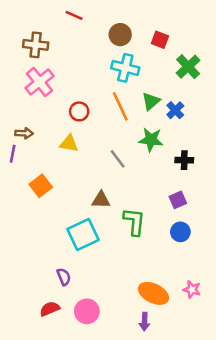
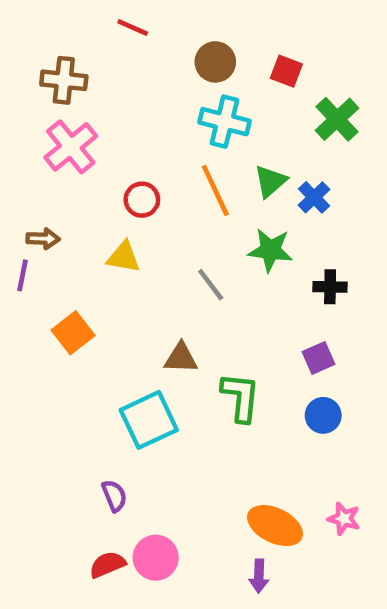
red semicircle: (50, 309) -> (107, 565), moved

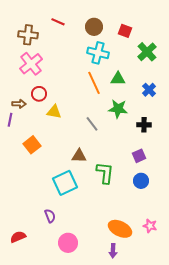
red line: (133, 28) -> (58, 22), moved
green triangle: (270, 181) -> (118, 79), turned 42
blue cross: (314, 197) -> (149, 90), moved
red circle: (142, 200) -> (39, 94), moved
red semicircle: (107, 565) -> (18, 237), moved

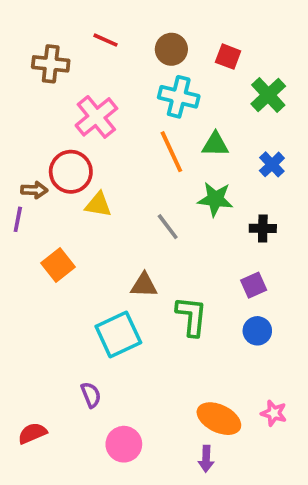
pink cross: (31, 64) -> (96, 117), moved
red circle: (39, 94) -> (71, 172), size x1.5

